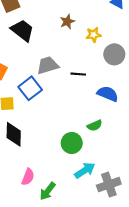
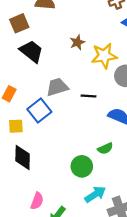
yellow star: (94, 35) -> (104, 56), size x1.6

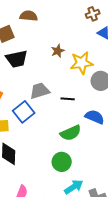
black trapezoid: (32, 51) -> (17, 59), turned 130
green semicircle: (105, 148) -> (71, 133), moved, size x1.5

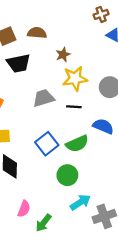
brown semicircle: (29, 16) -> (37, 33), moved
yellow star: (82, 63) -> (75, 78), moved
blue square: (24, 112) -> (47, 144), moved

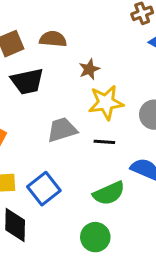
blue square: (47, 144) -> (44, 189), moved

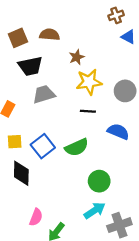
gray trapezoid: (62, 130) -> (44, 94), moved
green semicircle: (109, 193) -> (77, 147), moved
green circle: (95, 237) -> (99, 181), moved

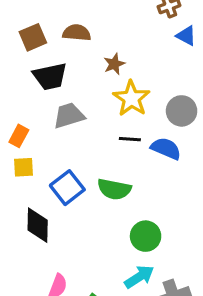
yellow star: (89, 82) -> (131, 98), turned -30
blue semicircle: (118, 132) -> (166, 148), moved
yellow square: (15, 142) -> (23, 167), moved
green semicircle: (77, 147) -> (114, 189), turned 35

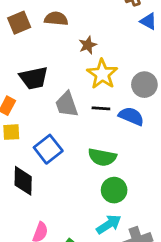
black trapezoid: (50, 76) -> (34, 78), moved
gray trapezoid: (69, 116) -> (67, 104), moved, turned -92
green semicircle: (114, 189) -> (102, 157), moved

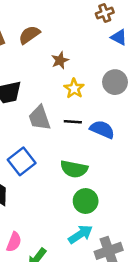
brown semicircle: (56, 19) -> (29, 35), turned -40
yellow star: (102, 74) -> (74, 88), size x0.7
gray circle: (144, 85) -> (115, 82), moved

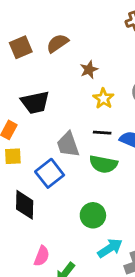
gray trapezoid: (40, 118) -> (68, 144), moved
green semicircle: (74, 169) -> (103, 164), moved
green circle: (86, 201) -> (93, 215), moved

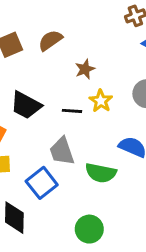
black trapezoid: (35, 102) -> (26, 105), turned 40
black line: (102, 133) -> (72, 111), moved

